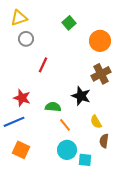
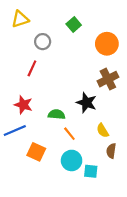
gray circle: (26, 39) -> (43, 42), moved
red line: (43, 65) -> (32, 68), moved
orange square: (21, 150) -> (36, 152), moved

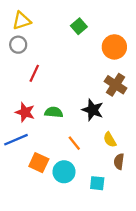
gray circle: (43, 42) -> (18, 45), moved
brown cross: (108, 79) -> (116, 85), turned -30
green semicircle: (57, 114) -> (54, 112), moved
cyan circle: (72, 160) -> (64, 172), moved

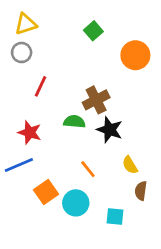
brown cross: (116, 85) -> (96, 100), moved, turned 30
green semicircle: (54, 112) -> (74, 122), moved
orange square: (39, 163) -> (46, 192), turned 30

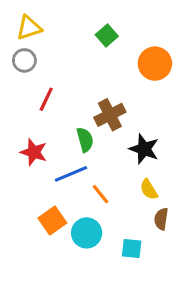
green semicircle: (74, 122) -> (85, 140), turned 70
black star: (110, 130) -> (144, 149), moved
blue line: (19, 165) -> (71, 174), moved

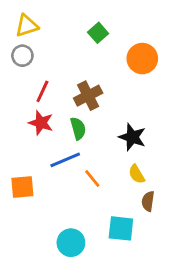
brown cross: (110, 115) -> (88, 96), moved
red star: (34, 152) -> (41, 123), moved
orange square: (52, 220) -> (22, 187), moved, turned 30
cyan circle: (87, 233) -> (71, 243), moved
cyan square: (132, 248) -> (121, 228), size x1.4

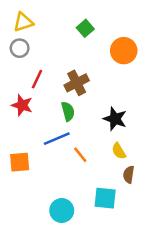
red star: (41, 123) -> (22, 105), moved

